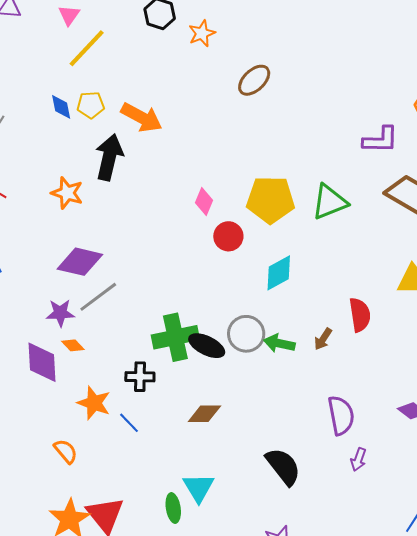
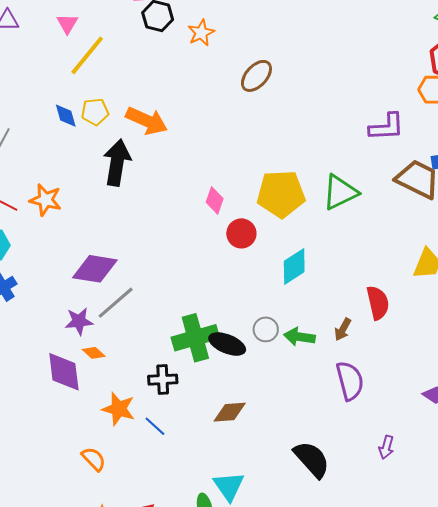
orange star: (67, 193) -> (46, 200), moved
gray circle: (246, 334) -> (266, 329), size x0.7
purple semicircle: (341, 415) -> (350, 381), moved

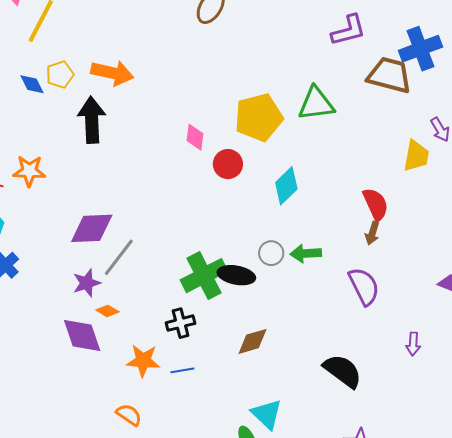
green triangle: (340, 192) -> (316, 104), turned 30
brown arrow: (343, 329) -> (372, 233), moved
blue line: (155, 426) -> (182, 370), turned -40

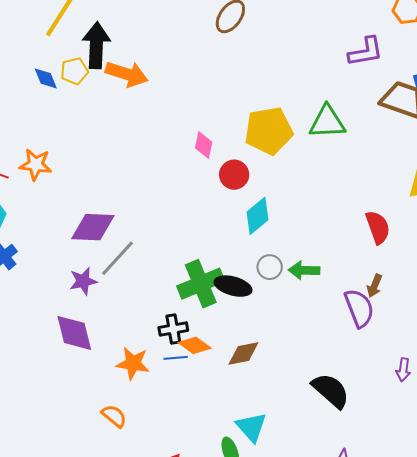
black arrow: (92, 120) -> (96, 45), moved
cyan diamond: (286, 186) -> (257, 216), moved
brown arrow: (372, 233) -> (374, 286), moved
orange diamond: (107, 311) -> (195, 345), moved, size x1.4
blue line: (182, 370) -> (176, 358), moved

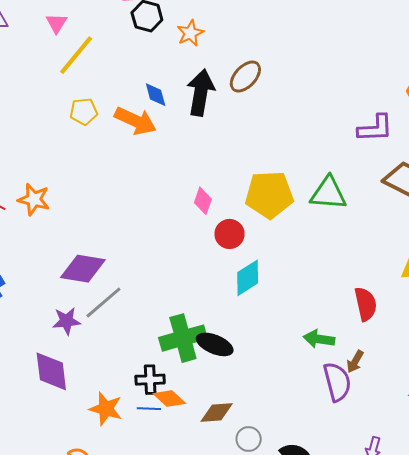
black arrow: (96, 45) -> (201, 93), moved
blue diamond: (46, 78) -> (156, 95), moved
gray circle: (270, 267) -> (249, 439), moved
green arrow: (304, 270) -> (319, 339), moved

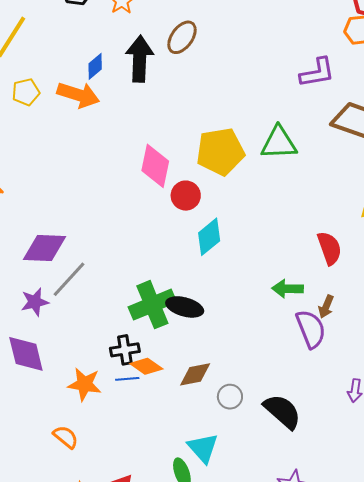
blue diamond: (156, 95) -> (95, 66), turned 72
pink diamond: (203, 201) -> (155, 166), size x1.6

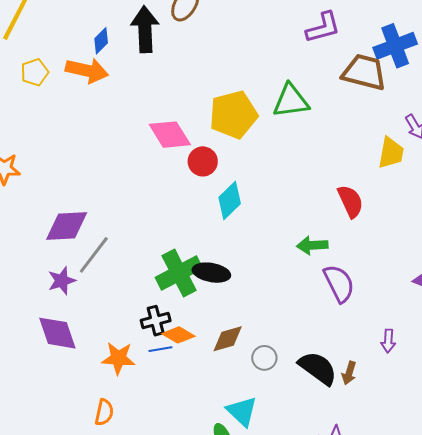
pink diamond: (155, 166) -> (170, 135), turned -39
brown arrow: (326, 307) -> (349, 373), moved
orange semicircle: (66, 437) -> (104, 412), turned 68

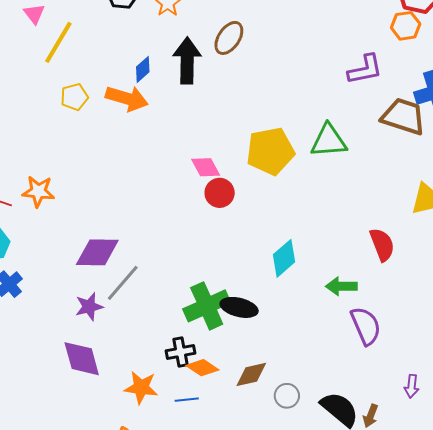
pink diamond: (170, 135) -> (206, 167), size x0.7
red circle: (203, 161) -> (220, 193), moved
cyan diamond: (230, 200) -> (284, 258), moved
blue line: (160, 349) -> (187, 400), moved

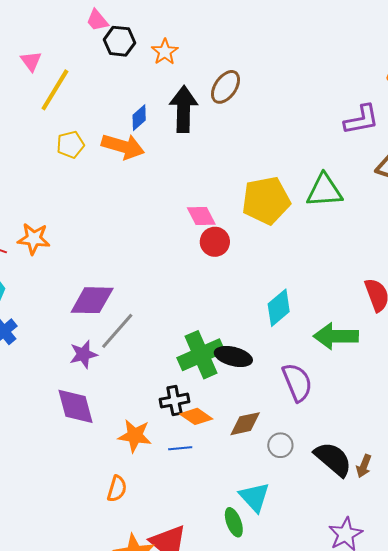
green arrow: (341, 286) -> (336, 336), size x1.4
purple semicircle: (366, 326) -> (297, 382), moved

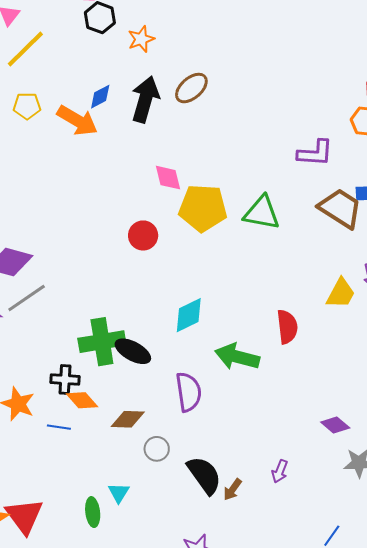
pink diamond: (201, 216) -> (168, 178), moved
cyan triangle: (254, 497) -> (119, 493), size x0.7

